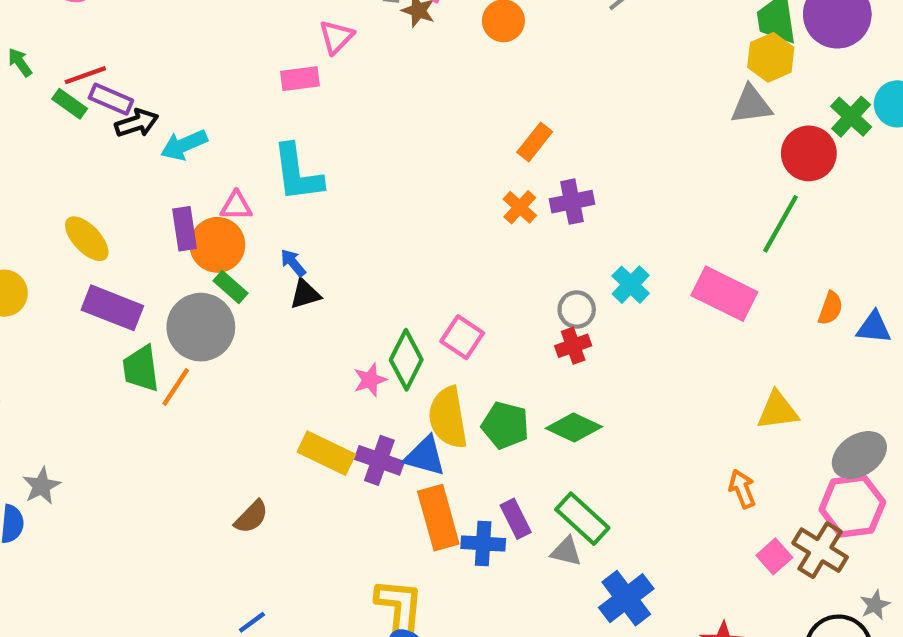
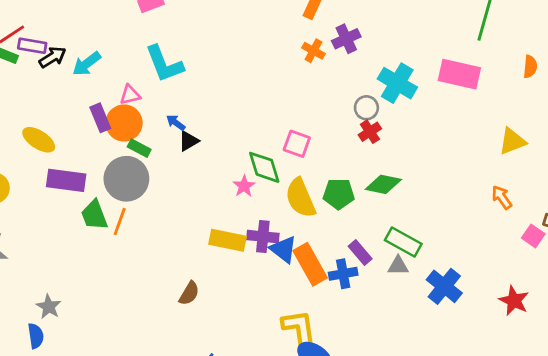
cyan cross: (631, 285) -> (397, 83), size x1.5
green diamond: (406, 360) -> (264, 167), turned -30
blue triangle: (425, 456) -> (283, 249), moved, turned 36

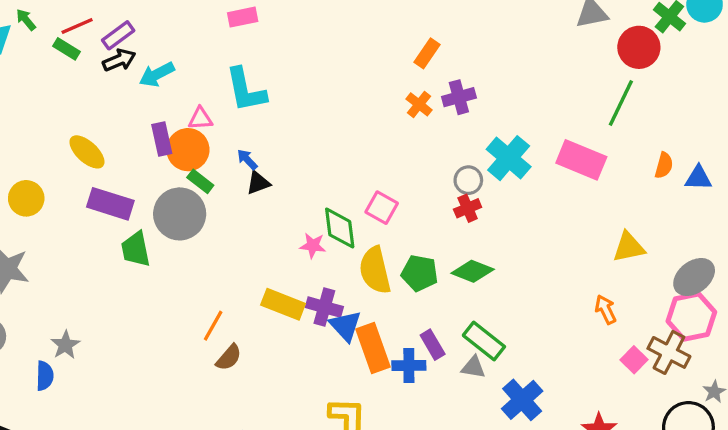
purple rectangle: (32, 46) -> (118, 35), moved, turned -56
pink star: (244, 186) -> (313, 246), turned 30
orange line: (120, 221) -> (213, 326), moved

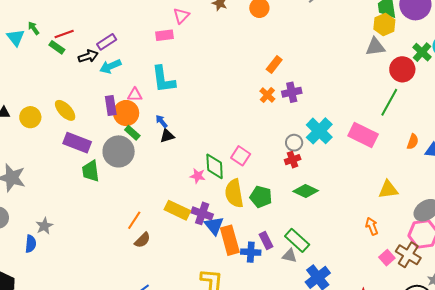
purple rectangle: (118, 35) -> (107, 42), moved
yellow circle: (26, 198) -> (30, 117), moved
green diamond: (473, 271) -> (306, 191), moved

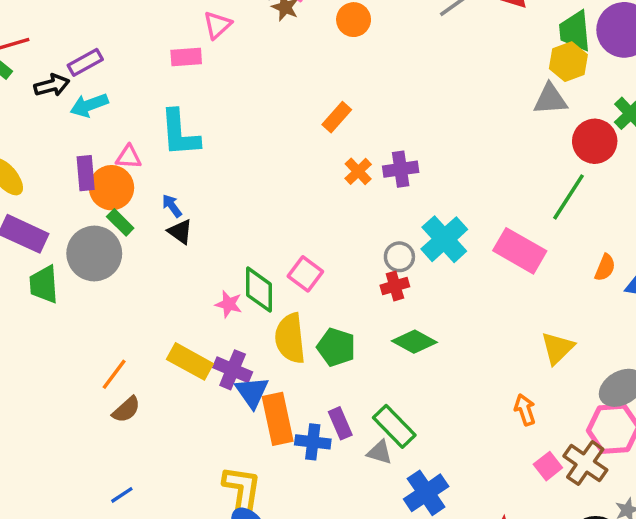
orange rectangle: (274, 64) -> (337, 117), moved
black triangle: (167, 136) -> (180, 232), turned 49
yellow triangle: (388, 190) -> (557, 348), turned -40

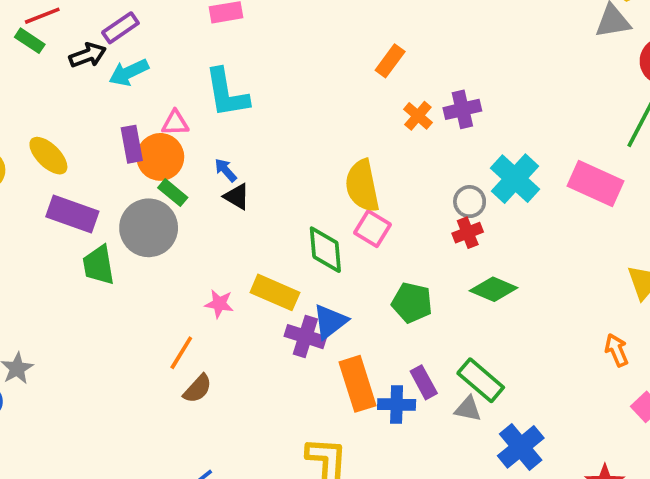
pink star: (229, 304) -> (219, 304), moved
yellow semicircle: (290, 338) -> (362, 186), moved
yellow rectangle: (190, 361) -> (275, 292), moved
blue triangle: (252, 392) -> (330, 322), moved, turned 33

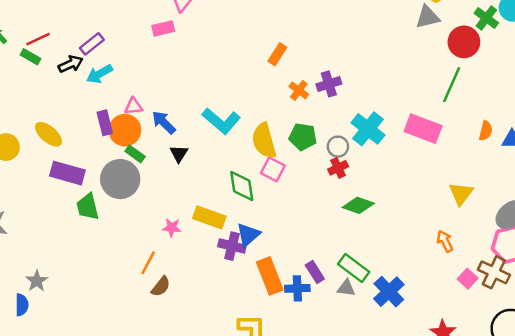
cyan L-shape: (227, 93) -> (221, 121), moved, turned -36
blue arrow: (226, 170) -> (164, 122), moved, size x1.5
black triangle: (237, 196) -> (179, 154), turned 36
green pentagon: (412, 303) -> (303, 137), moved
blue cross: (521, 447) -> (389, 292), moved

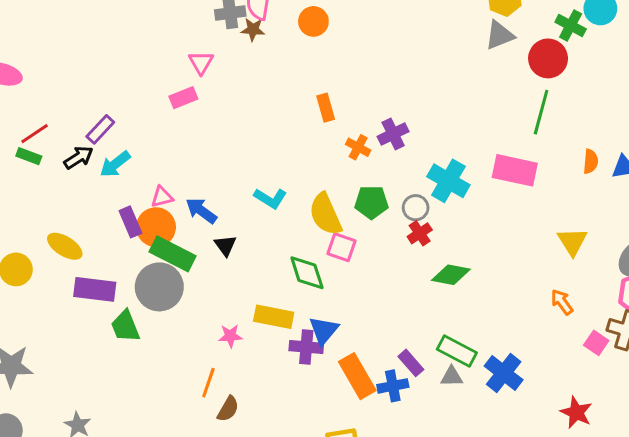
orange rectangle: (277, 54) -> (326, 108), turned -40
cyan L-shape: (221, 121) -> (270, 198), size x0.7
green rectangle: (135, 154) -> (173, 254), size x1.8

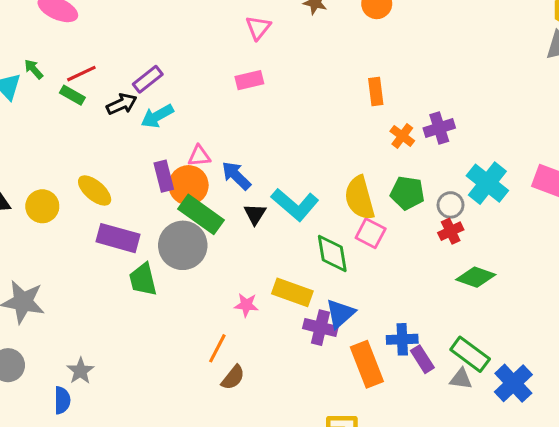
pink rectangle: (183, 98) -> (249, 80), moved
cyan L-shape: (270, 198) -> (295, 205), moved, size x1.4
blue cross: (393, 386) -> (402, 339), moved

